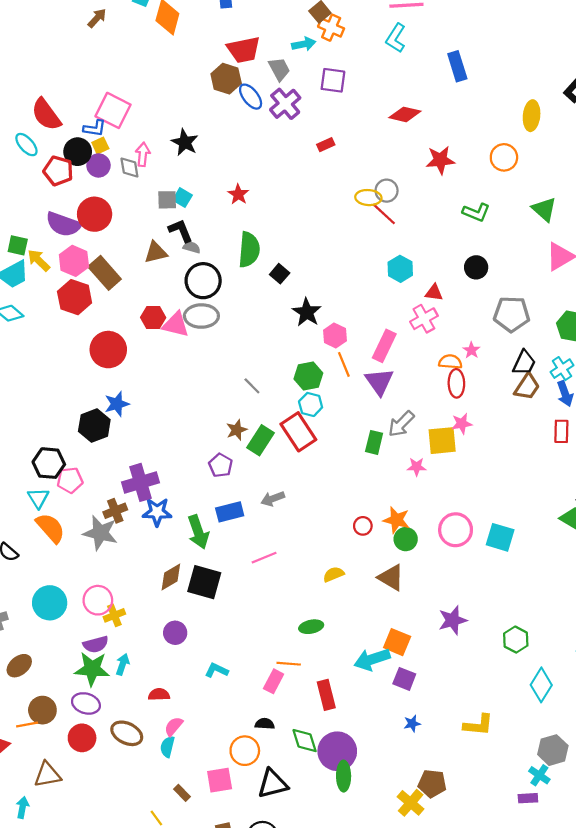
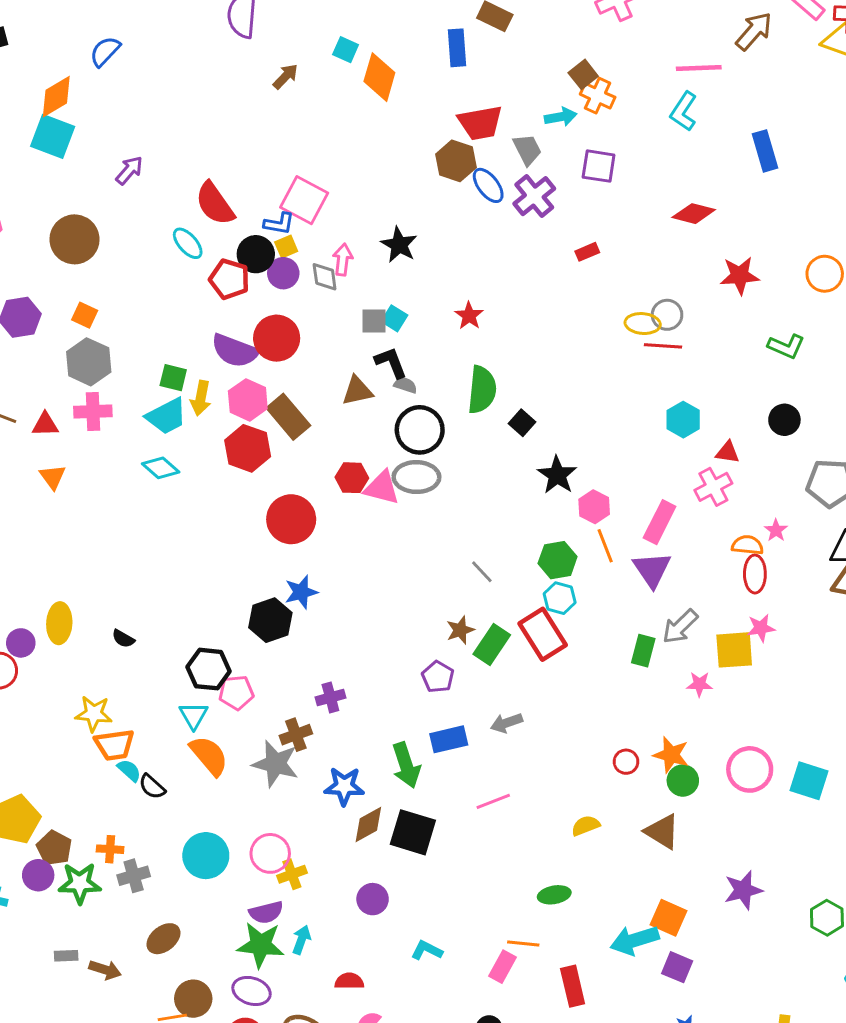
red line: (384, 214) -> (663, 346), turned -40
yellow arrow: (39, 260) -> (201, 398), turned -125
purple cross: (140, 482) -> (330, 698), size x0.6
blue star: (157, 512) -> (344, 786), moved

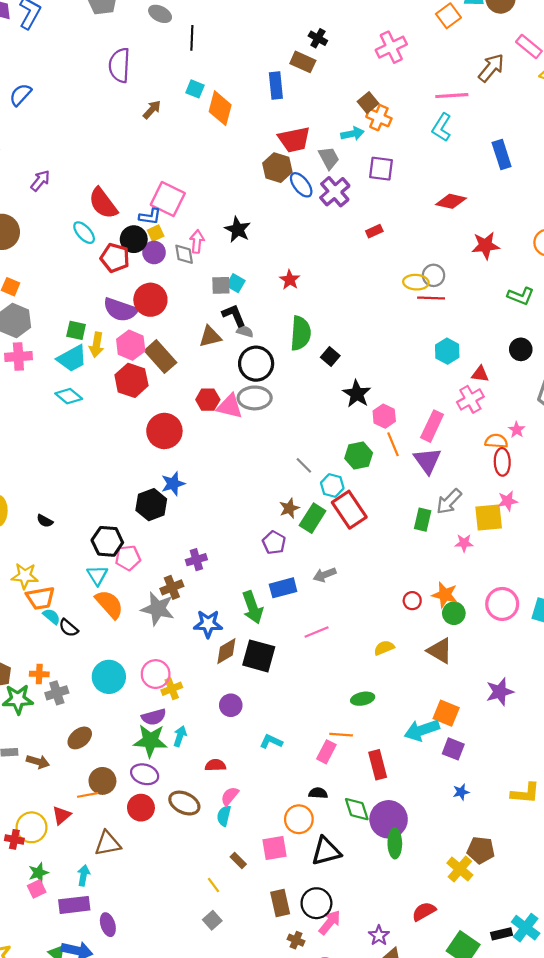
cyan hexagon: (560, 598) -> (332, 486), moved

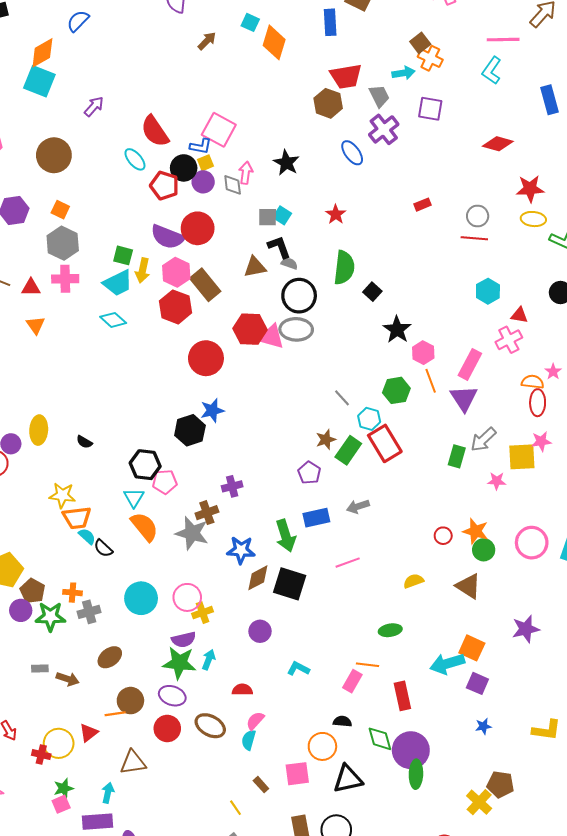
blue ellipse: (301, 185) -> (352, 153), moved
red rectangle: (374, 231) -> (422, 205), moved
yellow ellipse: (416, 282) -> (533, 219), moved
red hexagon: (208, 400) -> (250, 329), size x1.4

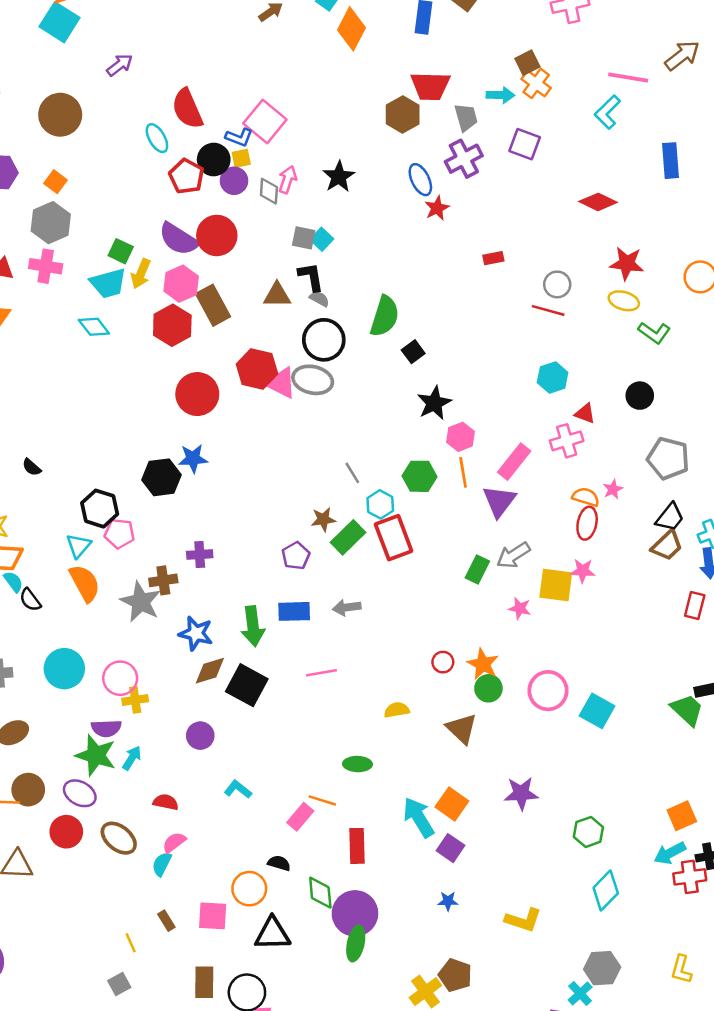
red star: (336, 214) -> (437, 208), moved
cyan arrow: (447, 664) -> (419, 817), turned 64

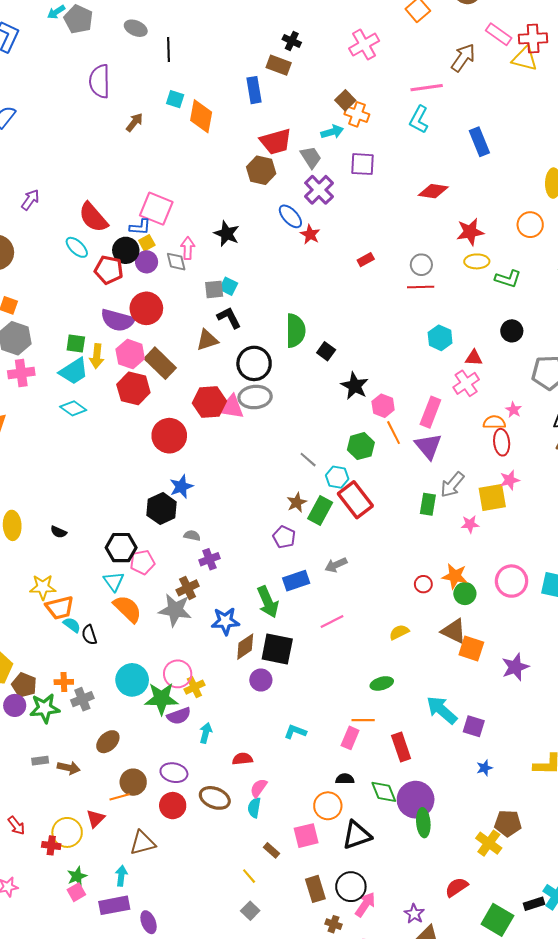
gray semicircle: (319, 299) -> (192, 536), moved
black semicircle: (30, 600) -> (89, 635), turned 36
purple circle: (200, 736) -> (261, 680), moved
green star: (96, 755) -> (161, 699), moved
orange square: (452, 804) -> (471, 648), moved

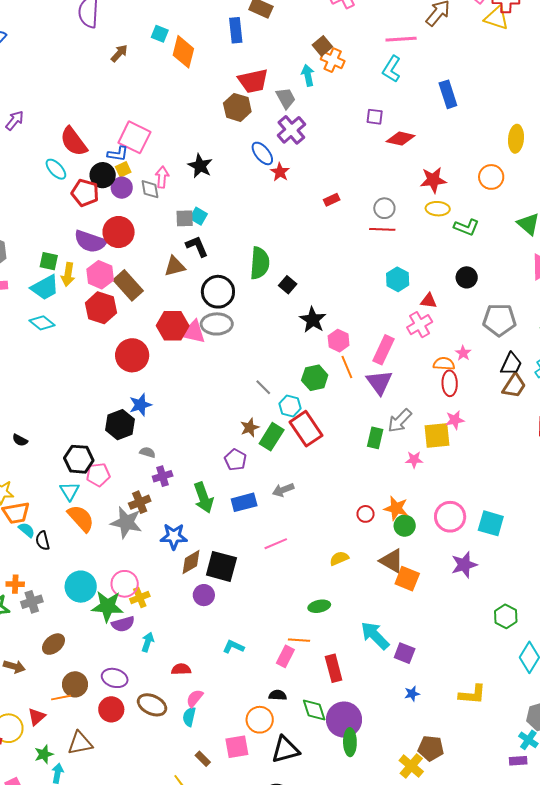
cyan arrow: (332, 132) -> (308, 75), turned -90
purple square: (363, 164) -> (375, 117), moved, size x0.7
green arrow: (268, 602) -> (204, 498), moved
purple star: (515, 667) -> (464, 565), moved
green star: (77, 876) -> (44, 754), moved

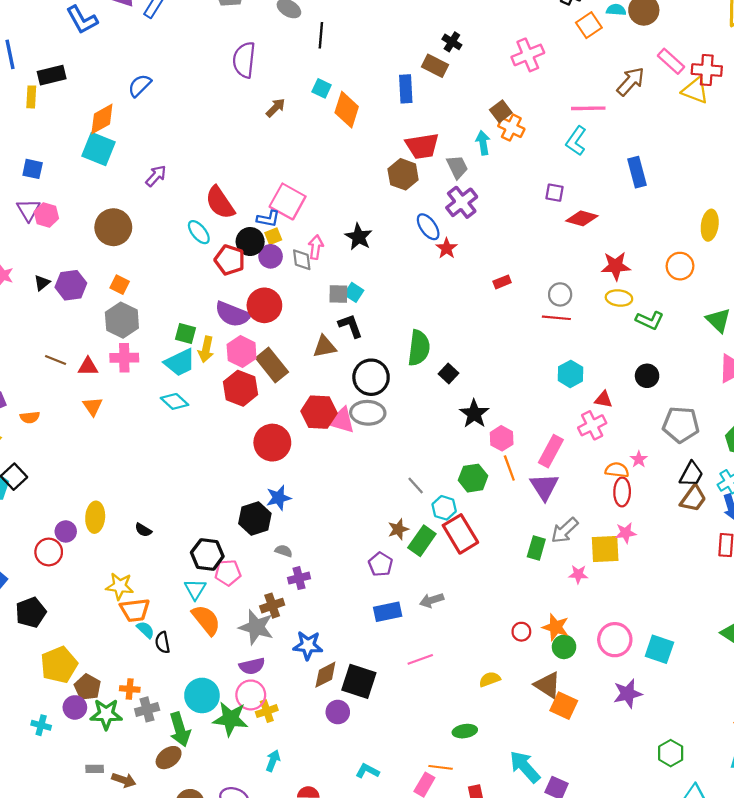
green arrow: (204, 498) -> (180, 729), moved
purple semicircle: (123, 624) -> (252, 666), moved

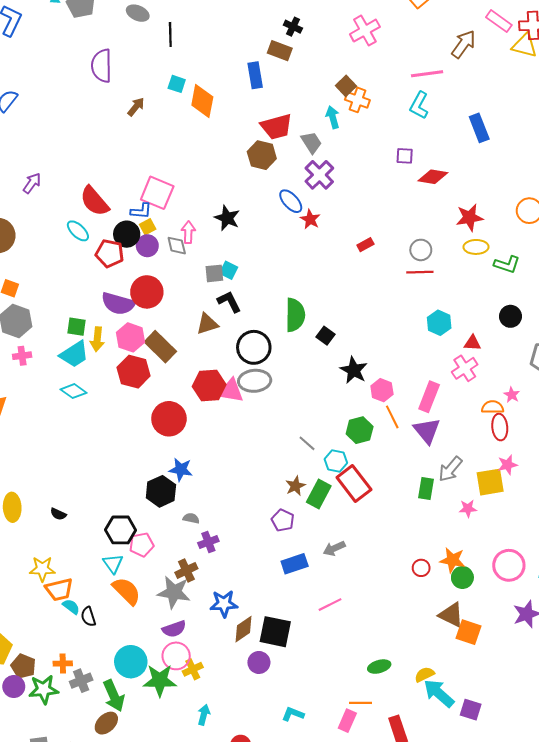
pink cross: (124, 358) -> (22, 356), size x0.7
blue star: (279, 498) -> (181, 469), turned 30
yellow semicircle: (490, 679) -> (424, 674), moved

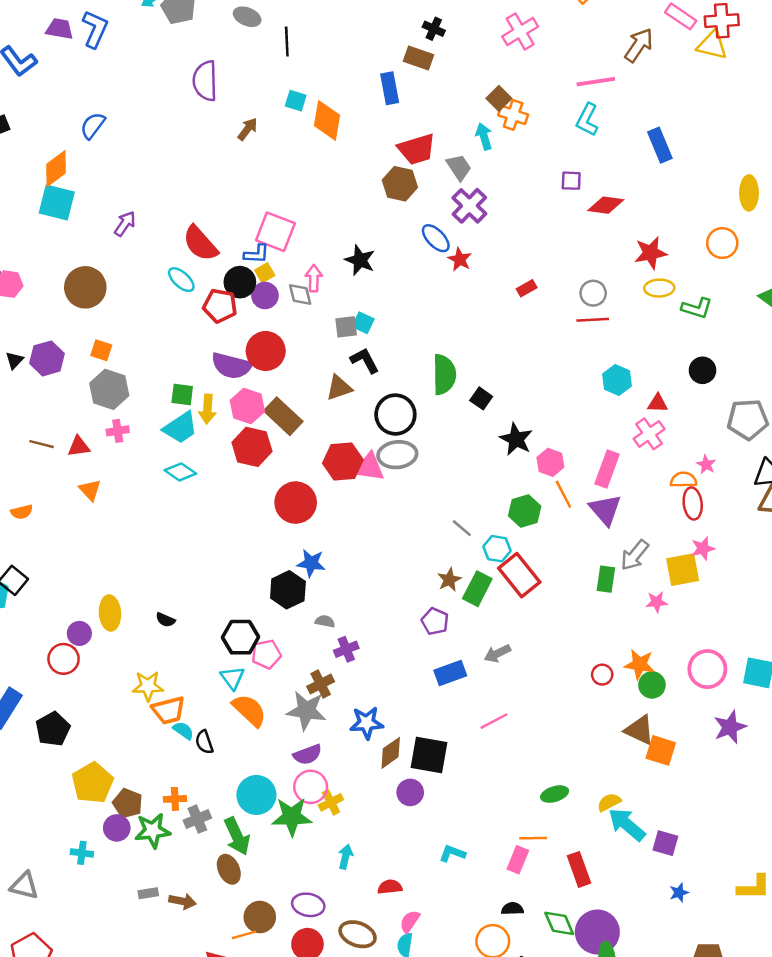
brown ellipse: (106, 723) -> (229, 869), turned -70

